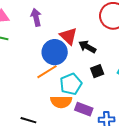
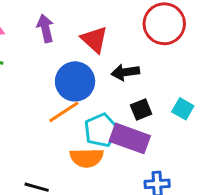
red triangle: (68, 36) -> (94, 39), moved
black arrow: (87, 47) -> (125, 72), turned -36
purple rectangle: (84, 109) -> (130, 138), moved, size x1.4

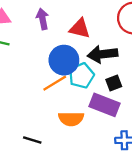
red triangle: (94, 39) -> (80, 28), turned -30
black arrow: (125, 72) -> (103, 54), size x1.4
cyan pentagon: (101, 130) -> (81, 76), moved

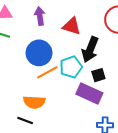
black arrow: (103, 54) -> (90, 50), turned -65
blue circle: (64, 60) -> (39, 53), moved
orange semicircle: (71, 119) -> (34, 102), moved

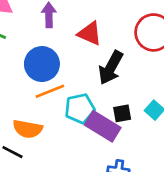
cyan pentagon: (71, 67) -> (80, 109), moved
black square: (98, 75) -> (122, 113), moved

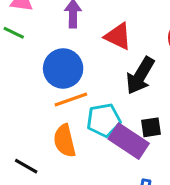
orange semicircle: (28, 129) -> (65, 141), moved, turned 64

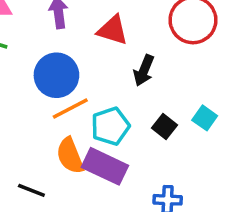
black arrow: (140, 76) -> (144, 70), size x0.7
black square: (151, 127) -> (164, 126), turned -35
purple rectangle: (129, 141) -> (105, 166), moved

